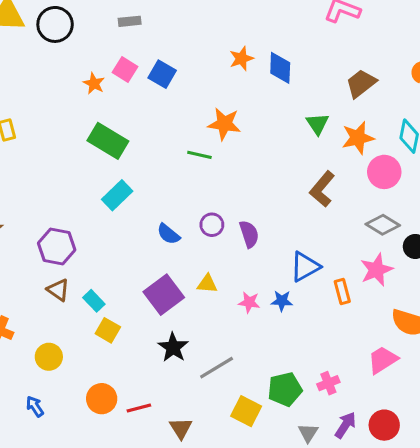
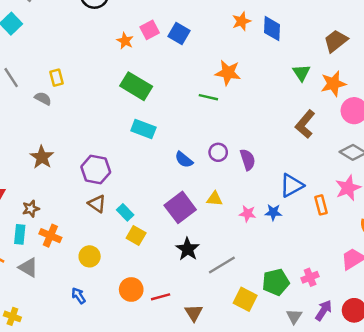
pink square: (125, 69) -> (150, 30), turned 30
cyan rectangle: (117, 195) -> (143, 129), turned 65

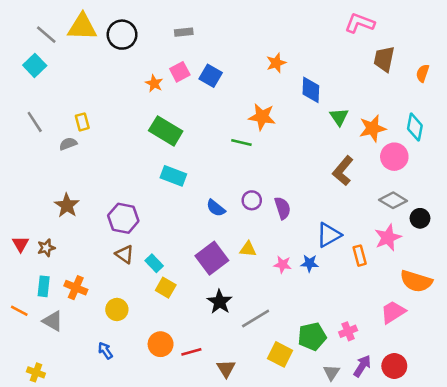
blue diamond: (272, 29) -> (311, 90), moved
brown trapezoid: (336, 41) -> (384, 59), moved, turned -40
gray semicircle: (43, 98) -> (68, 144), turned -49
brown star: (31, 209) -> (46, 248), moved

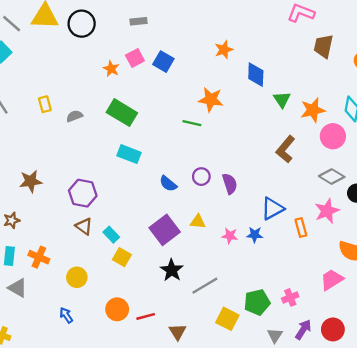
gray semicircle: (68, 144) -> (74, 116), moved
brown star: (67, 205) -> (31, 181), turned 30

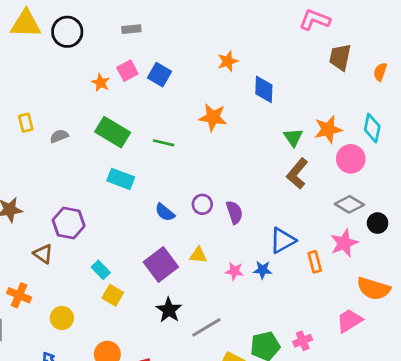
green triangle: (282, 99) -> (293, 137), moved
green line: (192, 123) -> (164, 143), moved
brown triangle: (84, 226) -> (43, 254), moved

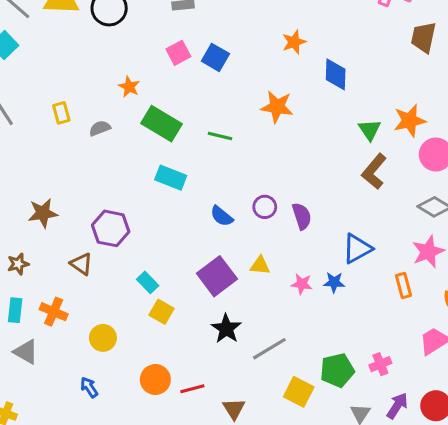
orange star: (101, 83) -> (129, 87), moved
orange rectangle: (315, 262) -> (403, 285), moved

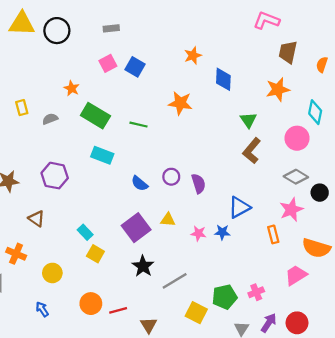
orange star: (410, 121) -> (278, 89), moved
purple hexagon: (111, 228) -> (55, 176), moved

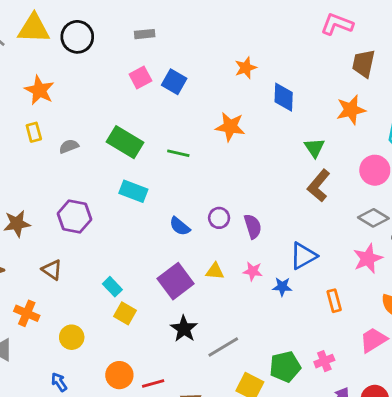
orange star: (72, 88) -> (39, 90), moved, size x1.5
pink star: (198, 233) -> (253, 271), moved
orange rectangle: (273, 234) -> (334, 301), moved

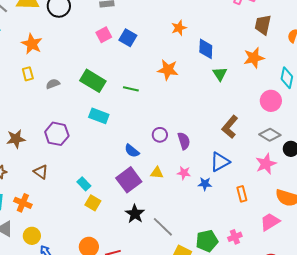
green triangle: (314, 148) -> (220, 74), moved
brown L-shape: (319, 186) -> (230, 127), moved
blue semicircle: (180, 226) -> (132, 151), moved
yellow circle: (72, 337) -> (32, 236), moved
gray line: (223, 347) -> (163, 227), turned 75

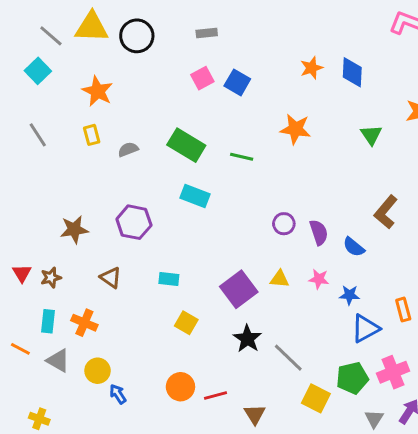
blue diamond: (206, 49) -> (352, 72), moved
blue semicircle: (132, 151) -> (354, 247), moved
blue triangle: (220, 162) -> (365, 328), moved
cyan rectangle: (84, 184) -> (169, 279), moved, turned -40
pink cross: (235, 237) -> (393, 372), size x1.5

